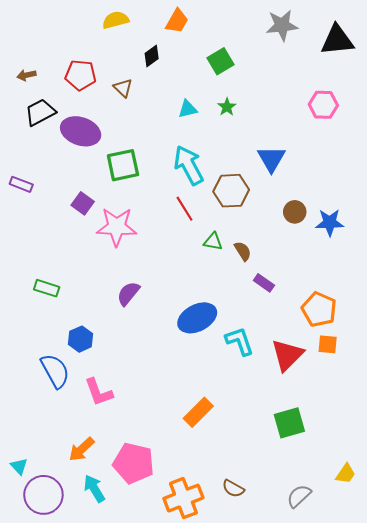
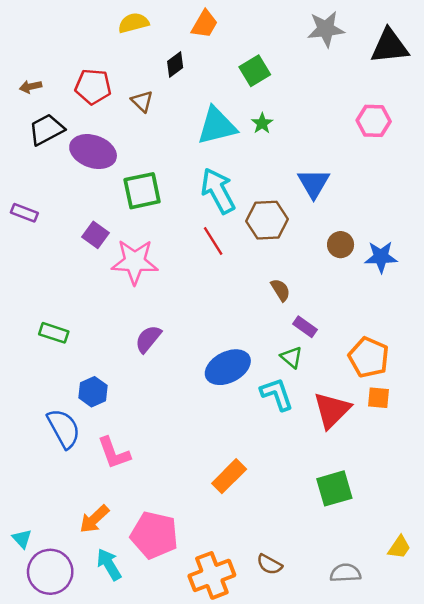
cyan triangle: (188, 109) -> (217, 126), size x1.8
green triangle: (213, 242) -> (292, 357), moved, turned 30
gray semicircle: (299, 496) -> (345, 573), turned 40

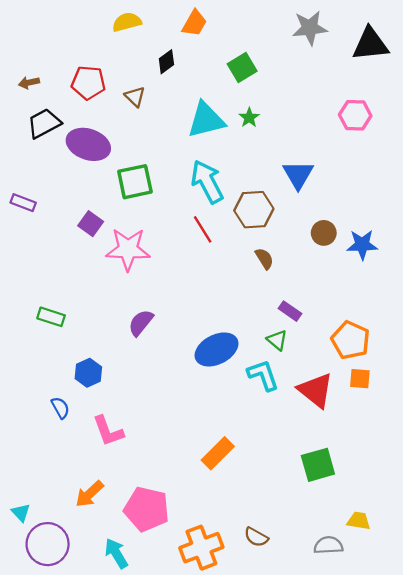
brown semicircle: (280, 290) -> (264, 259), moved
red triangle: (332, 410) -> (316, 390), turned -36
blue semicircle: (64, 428) -> (60, 408), size x0.6
yellow trapezoid: (399, 547) -> (359, 521), moved, turned -115
cyan arrow: (109, 564) -> (116, 553), moved

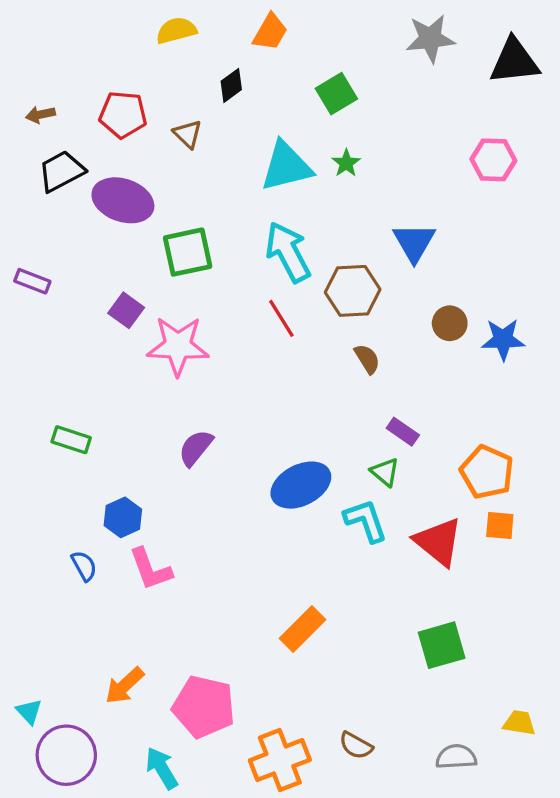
pink L-shape: (108, 431) -> (150, 569), moved
yellow trapezoid: (359, 521) -> (519, 723), moved

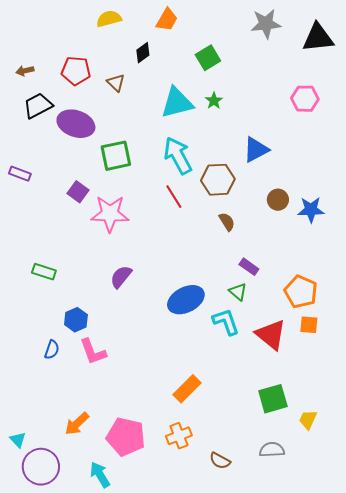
blue triangle: (414, 242) -> (256, 150), turned 32
blue semicircle: (84, 566) -> (52, 350), turned 48
yellow trapezoid: (519, 723) -> (308, 420), moved, turned -75
gray semicircle: (456, 757) -> (272, 450), moved
orange cross: (280, 760) -> (179, 436), moved, size x0.7

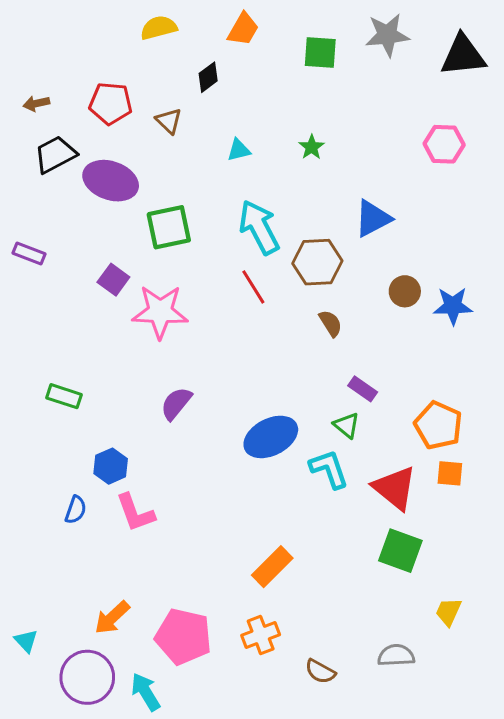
green square: (208, 58) -> (320, 52), moved, turned 35
cyan triangle: (177, 103) -> (239, 150), moved, size x0.5
green square: (273, 399) -> (400, 551), moved, turned 36
purple circle: (41, 467) -> (87, 677), moved

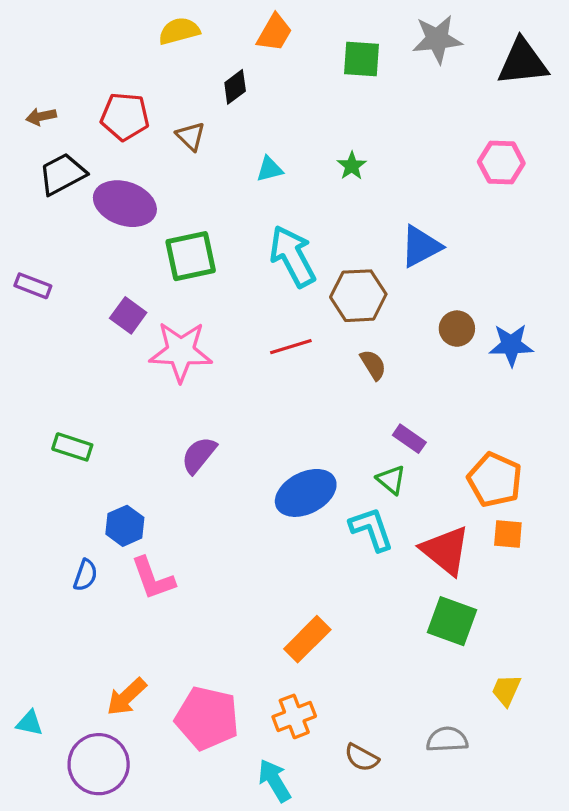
red line: (253, 287) -> (291, 347), moved, turned -75
cyan triangle: (26, 641) -> (30, 723), turned -35
cyan arrow: (146, 692) -> (274, 781), moved

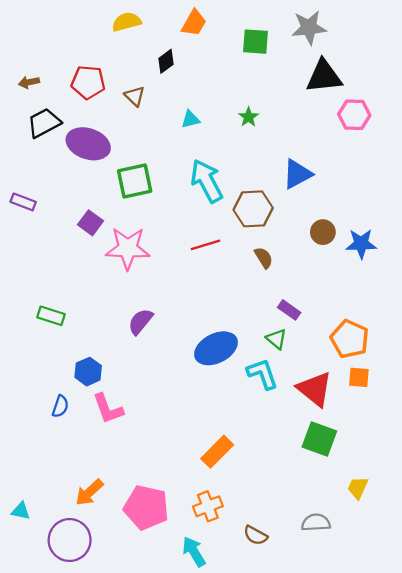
black triangle: (523, 62) -> (324, 76), moved

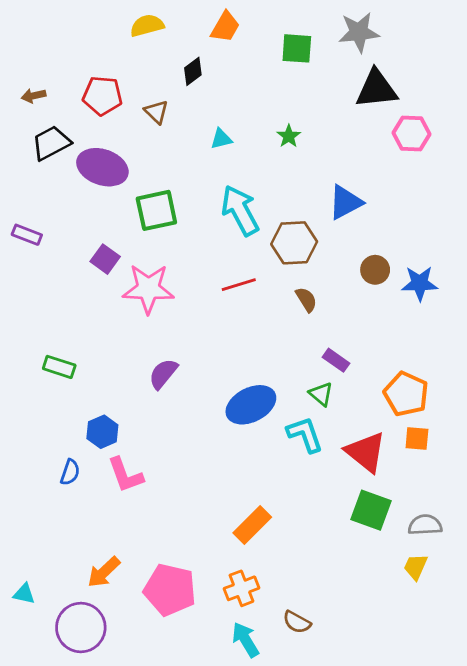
gray semicircle: (316, 523) -> (425, 525), moved
cyan arrow: (194, 552) -> (246, 640), moved

